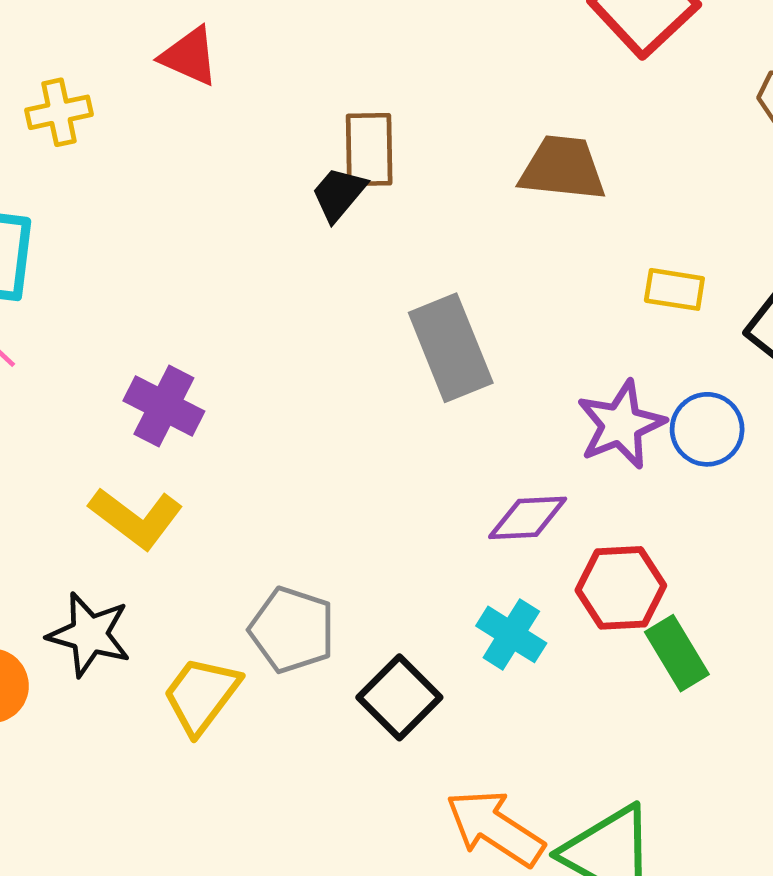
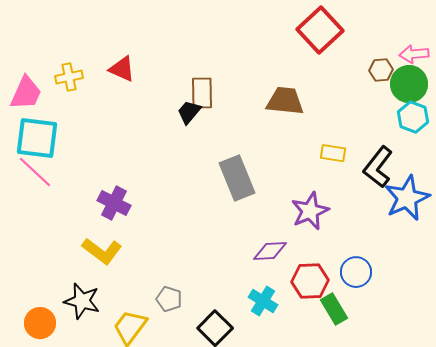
red triangle: (190, 56) -> (122, 69), moved
blue circle: (707, 429) -> (356, 272), moved
gray pentagon: (292, 630) -> (169, 299), size x0.7

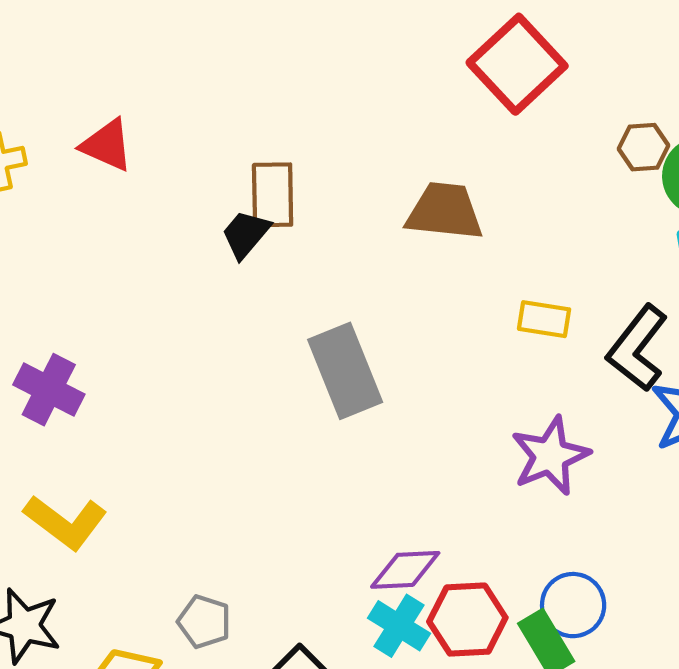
purple cross: (114, 203) -> (49, 390), moved
purple star: (310, 211) -> (550, 456), moved
purple diamond: (270, 251) -> (405, 570), moved
blue circle: (356, 272) -> (573, 605), moved
red hexagon: (310, 281) -> (467, 620), moved

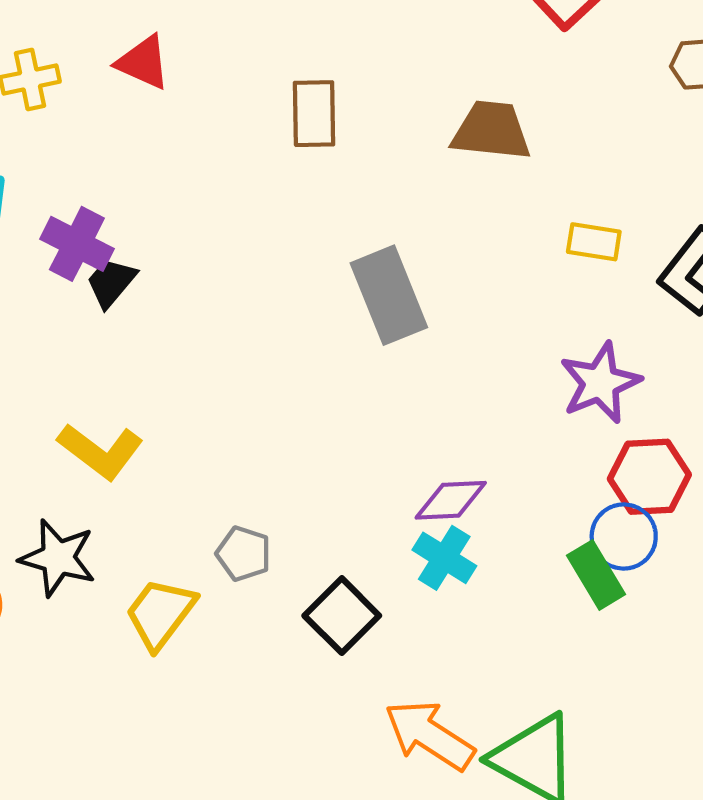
black trapezoid: (246, 234) -> (111, 282), moved
purple cross: (49, 390) -> (77, 244), moved
red hexagon: (467, 620) -> (649, 477), moved

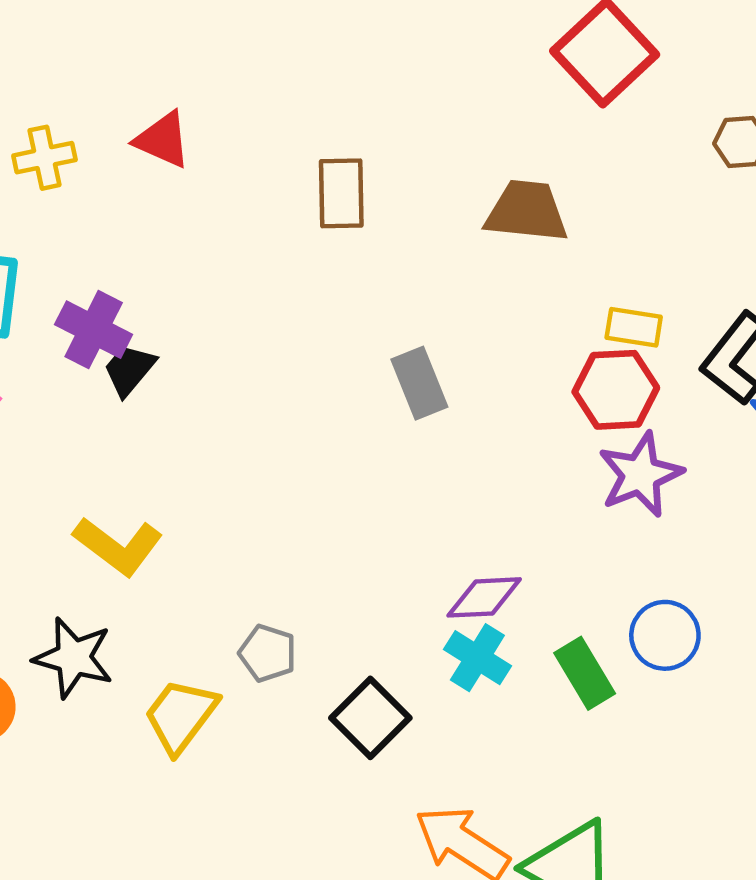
gray rectangle: (389, 295) -> (419, 383), size x0.7
red hexagon: (649, 477) -> (616, 390), moved
green rectangle: (596, 575) -> (585, 673), moved

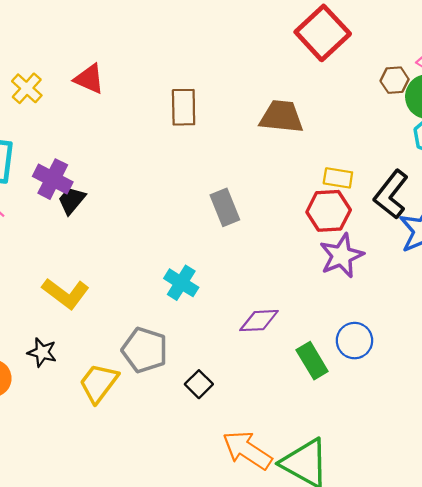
yellow cross: (44, 158) -> (27, 88), turned -36
gray pentagon: (268, 653) -> (145, 350), size x1.5
black star: (73, 658) -> (42, 352), size x0.7
cyan cross: (477, 658) -> (181, 283), moved
black square: (370, 718) -> (199, 384), size x0.7

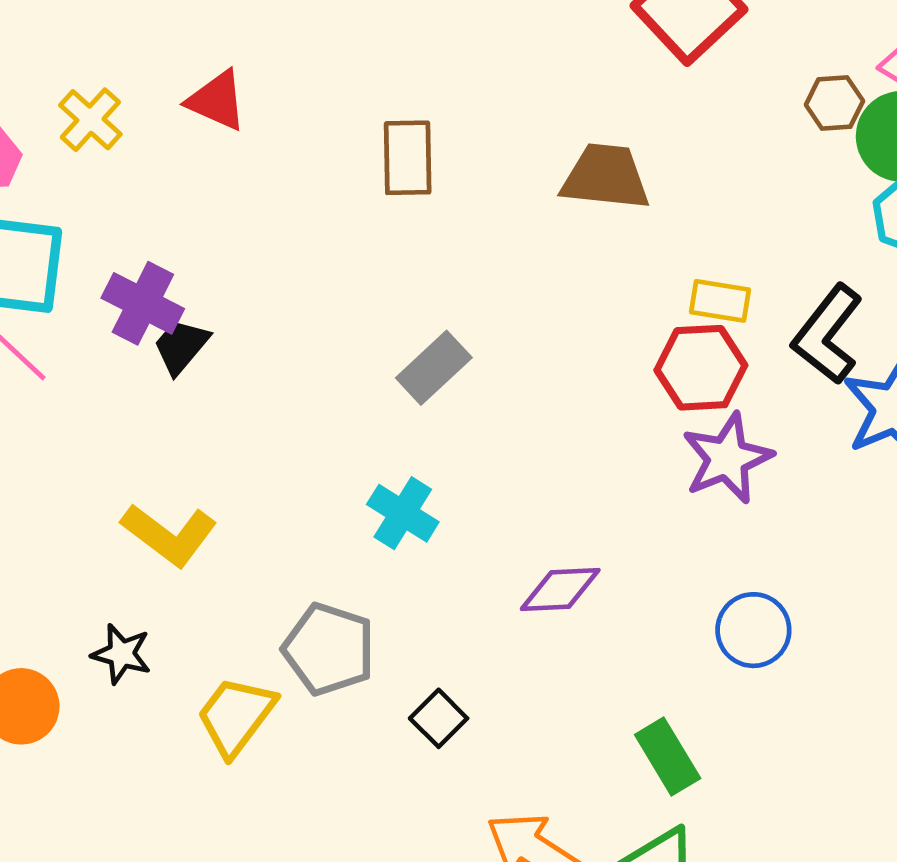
gray rectangle: (225, 207) -> (434, 368), moved, turned 69
green rectangle: (312, 361) -> (668, 756), moved

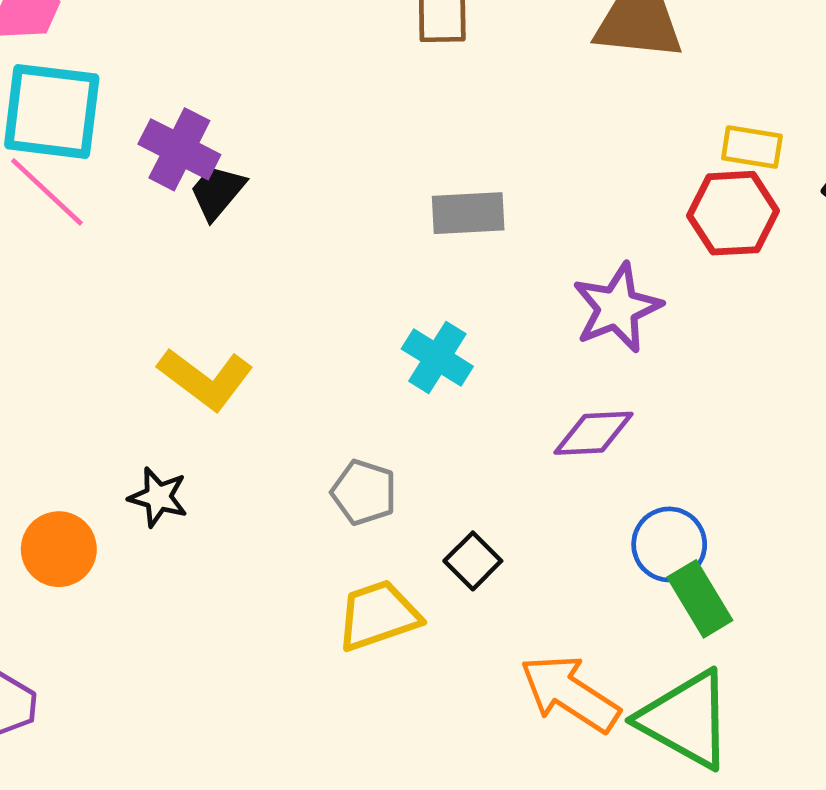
gray rectangle: (434, 368) -> (468, 213), turned 40
purple star: (727, 458) -> (617, 308), moved
blue circle: (753, 630) -> (669, 544), moved
gray pentagon: (329, 649) -> (364, 492), size x0.7
yellow trapezoid: (236, 716) -> (378, 615), moved, turned 34

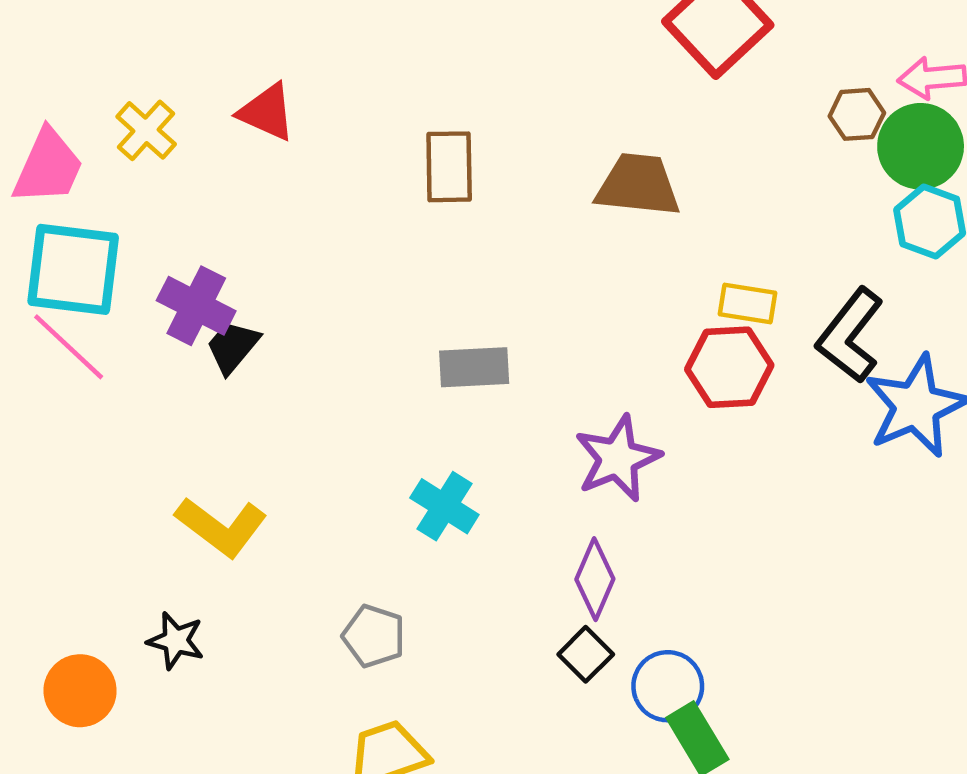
purple diamond: (593, 433) -> (595, 579), turned -64
black square: (473, 561) -> (586, 654), moved

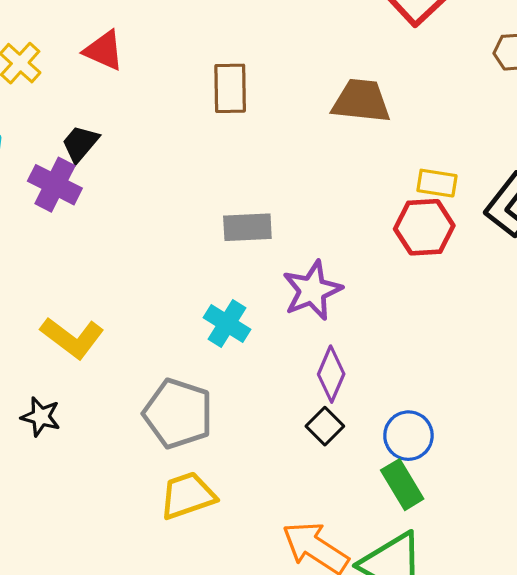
black trapezoid: (233, 347) -> (80, 144), moved
purple star: (618, 458) -> (312, 290), moved
gray pentagon: (374, 636) -> (178, 414), size x1.6
blue circle: (668, 686) -> (408, 436), moved

